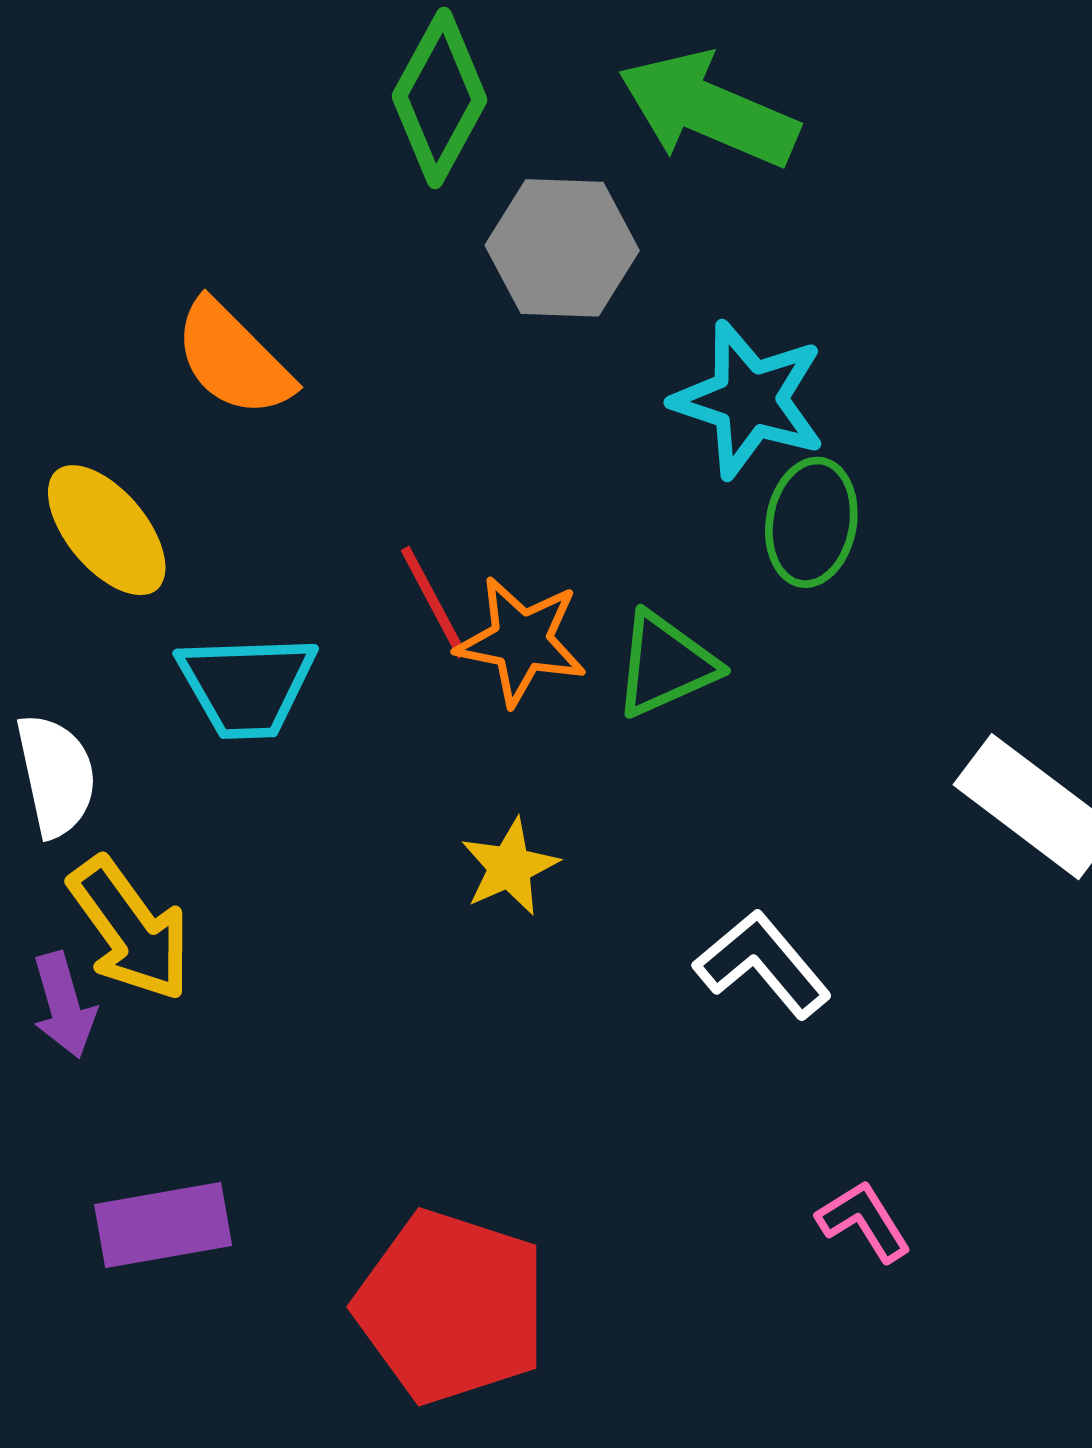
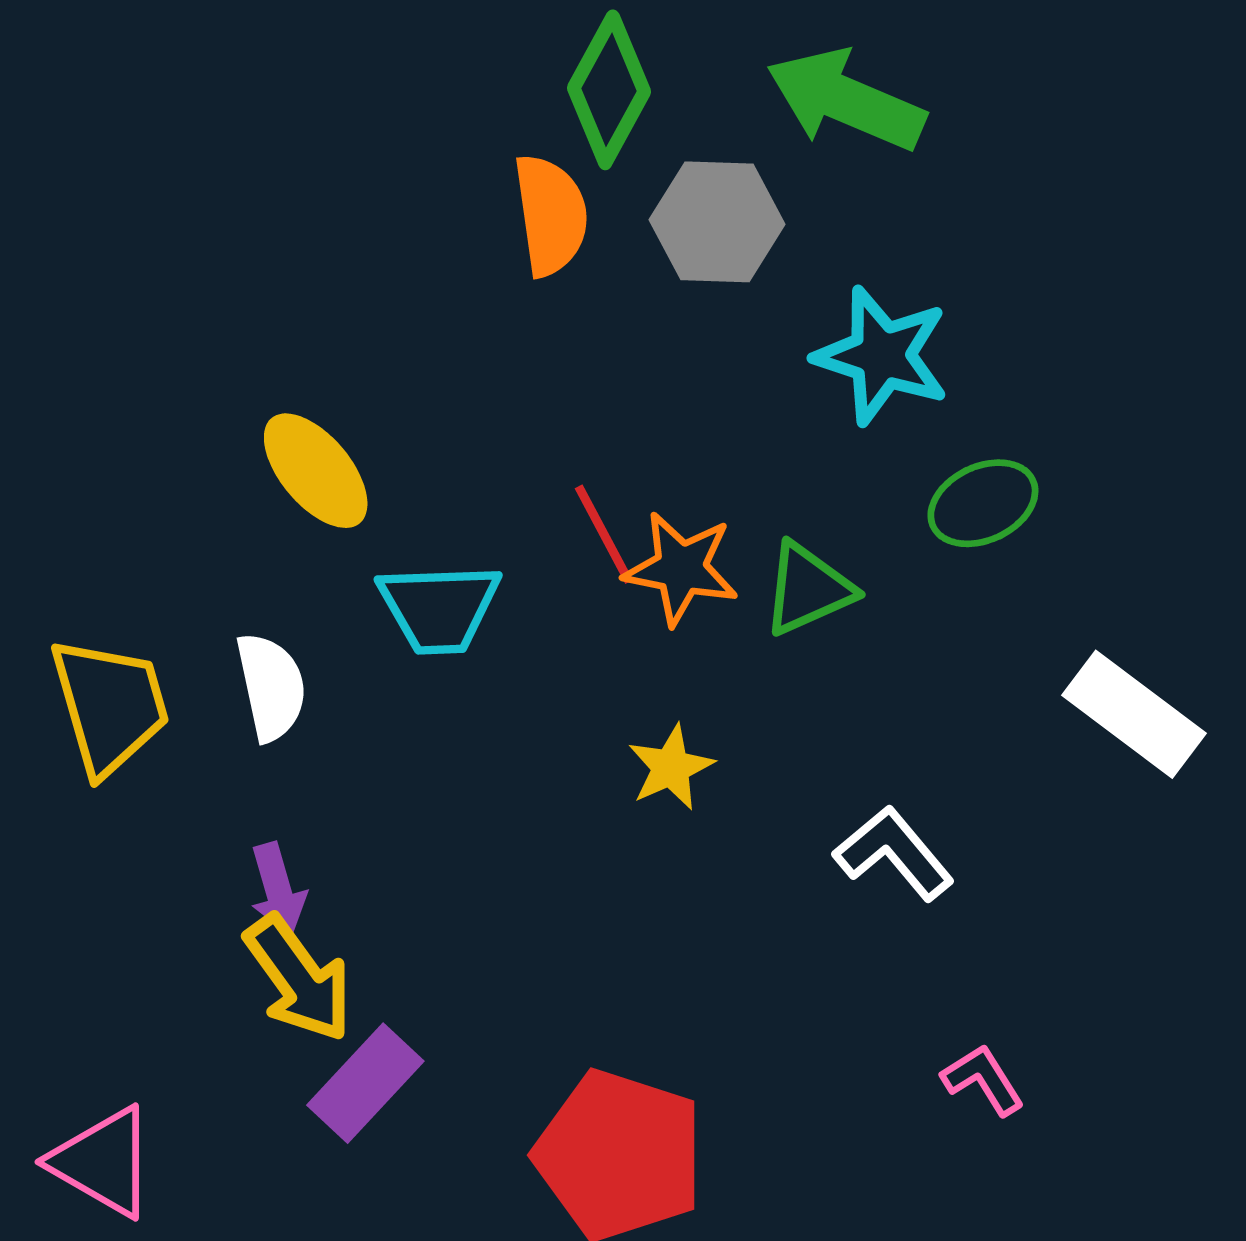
orange semicircle: (233, 359) -> (551, 215), moved, turned -143
green ellipse: (811, 522) -> (983, 503), moved, turned 55
yellow arrow: (130, 929) -> (298, 978), moved
purple rectangle: (163, 1225) -> (365, 1083), turned -37

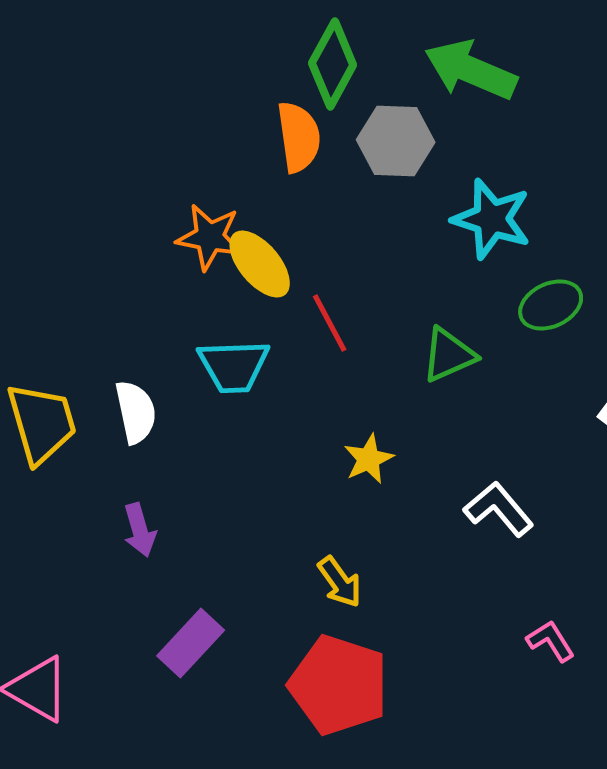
yellow ellipse: (316, 471) -> (260, 264), moved
orange star: (681, 568) -> (210, 237), moved
yellow arrow: (298, 978) -> (340, 582), moved, size x0.7

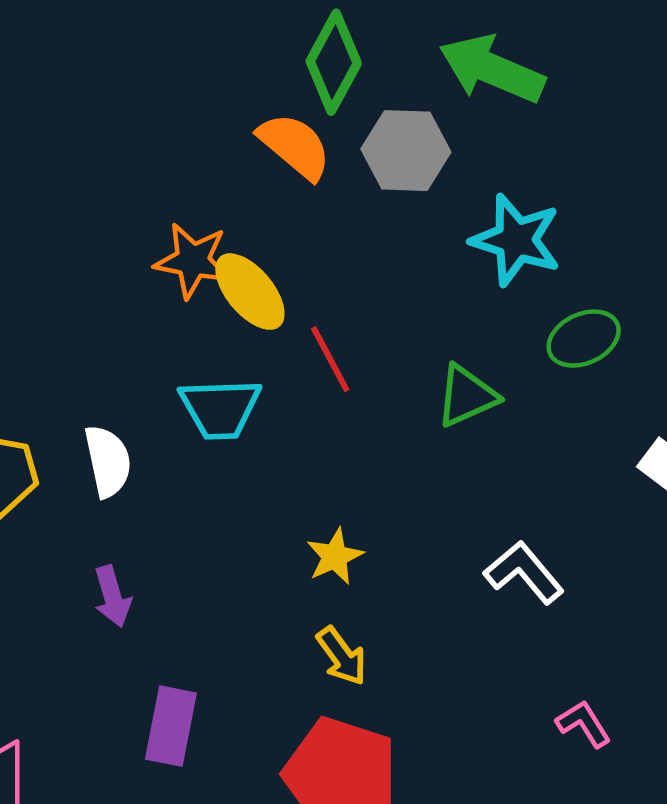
orange semicircle: (299, 137) -> (295, 146), turned -42
yellow star: (369, 459) -> (335, 556), moved
purple rectangle: (191, 643) -> (171, 726), turned -32

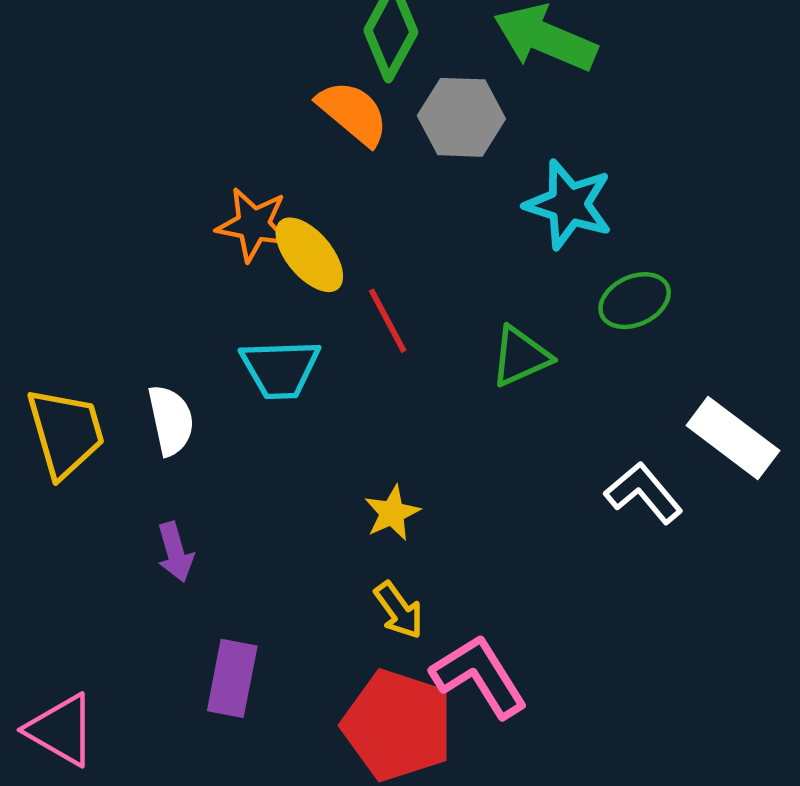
white L-shape: (524, 572) -> (644, 493), moved
pink L-shape: (584, 724) -> (479, 676), moved, size x1.8

